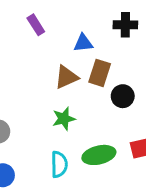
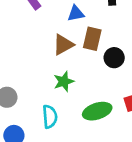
cyan semicircle: (59, 164) -> (50, 117), moved

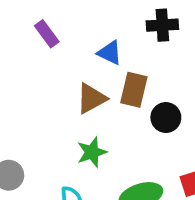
blue triangle: (76, 13) -> (110, 53), turned 36

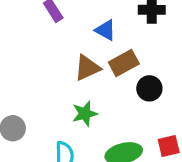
brown rectangle: (134, 90) -> (124, 63), turned 44

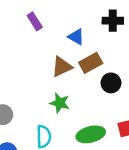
green star: (85, 114) -> (60, 103), turned 30

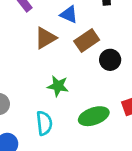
brown triangle: (62, 67) -> (45, 38), moved

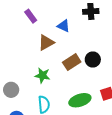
brown rectangle: (87, 41) -> (72, 62), moved
green star: (58, 86) -> (42, 75), moved

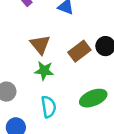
brown triangle: (46, 43) -> (40, 45), moved, turned -36

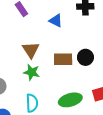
brown rectangle: (79, 51) -> (63, 59), turned 30

